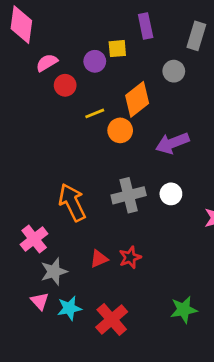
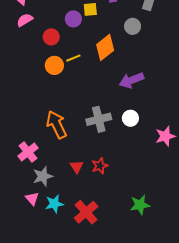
pink semicircle: (47, 63) -> (25, 20), moved
orange circle: (120, 130) -> (54, 65), moved
red triangle: (99, 259) -> (77, 167), turned -40

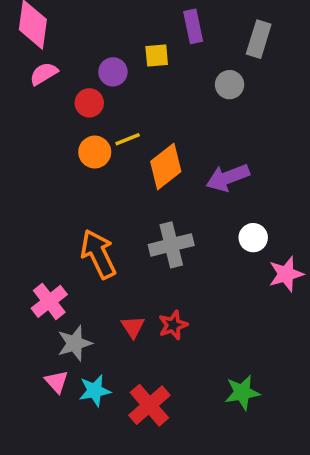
purple circle: (73, 19) -> (113, 72), moved
orange diamond: (105, 47) -> (166, 167), moved
white circle: (130, 118) -> (253, 238), moved

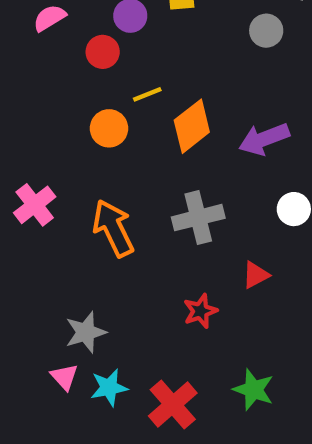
orange circle: (95, 152) -> (109, 128), moved
pink cross: (49, 301) -> (35, 205), moved
red triangle: (133, 327) -> (256, 275), moved, turned 35
green star: (242, 392) -> (253, 390), moved, turned 30

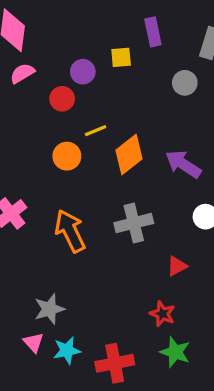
purple arrow: (264, 139) -> (183, 164), turned 54
red star: (200, 311) -> (162, 314), moved, turned -30
red cross: (173, 404) -> (115, 363), turned 30

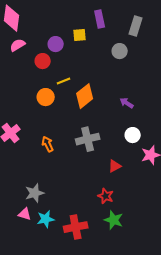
purple arrow: (183, 164) -> (127, 103), moved, size x0.6
orange arrow: (70, 231) -> (48, 144), size x0.6
pink triangle: (33, 343) -> (25, 214), turned -32

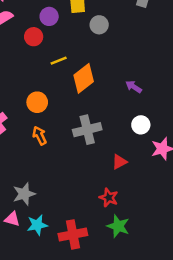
gray circle: (120, 51) -> (99, 25), moved
orange circle: (46, 97) -> (37, 102), moved

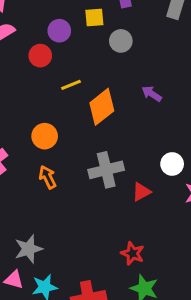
purple arrow: (134, 87) -> (152, 94), moved
red triangle: (119, 162) -> (141, 192), moved

